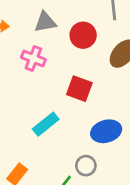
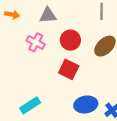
red circle: (83, 35) -> (70, 40), moved
cyan rectangle: (46, 124) -> (30, 105), moved

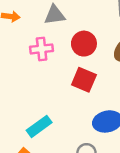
pink cross: (36, 42) -> (42, 49), turned -30

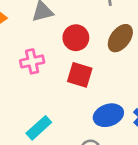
pink cross: (42, 49) -> (32, 61), moved

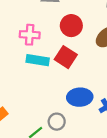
cyan rectangle: (39, 128) -> (38, 60), moved, turned 35

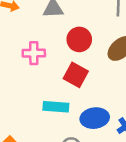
cyan rectangle: (38, 60) -> (56, 107), moved

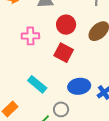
cyan rectangle: (56, 107) -> (37, 84), moved, turned 36

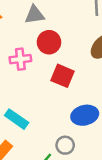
red circle: (66, 25) -> (49, 42), moved
cyan rectangle: (37, 84) -> (17, 119), moved

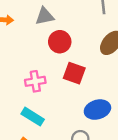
pink cross: (20, 59) -> (35, 81), moved

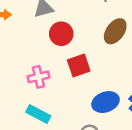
red square: (74, 73) -> (79, 66), turned -35

